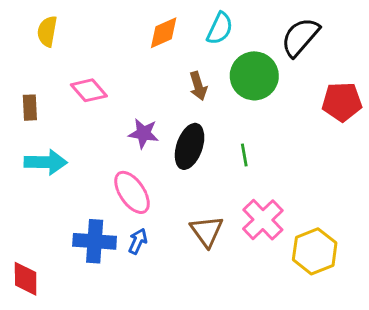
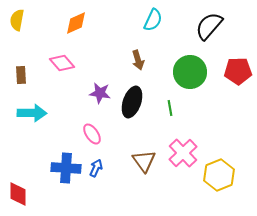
yellow semicircle: (47, 31) -> (17, 20), moved
orange diamond: (164, 33) -> (76, 23), moved
green circle: (254, 76) -> (190, 72), moved
pink ellipse: (132, 192) -> (92, 134), size x0.7

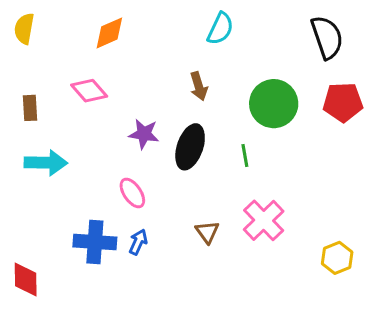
black semicircle: (209, 26) -> (327, 37), moved, turned 120
brown triangle: (144, 161) -> (207, 232), size x0.7
yellow hexagon: (219, 175) -> (337, 258), moved, size x0.7

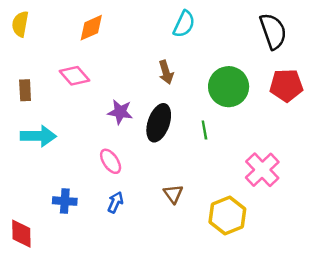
pink cross: (264, 220) -> (262, 170), moved
blue cross: (95, 242) -> (65, 201), moved, size x0.7
yellow hexagon: (337, 258) -> (227, 216), moved, size x1.4

